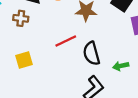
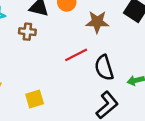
yellow square: (24, 60) -> (35, 99), moved

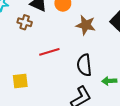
red line: (76, 55) -> (49, 52), moved

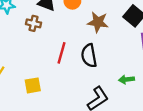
red line: (49, 52) -> (62, 53), turned -54
black semicircle: (84, 65) -> (89, 56), moved

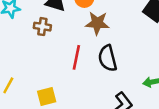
brown star: (98, 22) -> (97, 23), moved

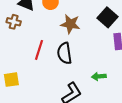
brown star: (97, 23) -> (70, 24), moved

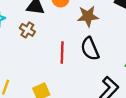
brown cross: (14, 22) -> (27, 30), turned 32

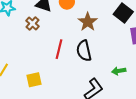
brown star: (88, 16) -> (88, 22), turned 30

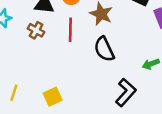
red line: (59, 49) -> (70, 30), moved

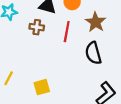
brown cross: (36, 30) -> (37, 27), turned -32

